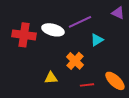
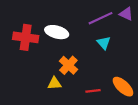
purple line: (80, 22) -> (101, 18), moved
cyan triangle: (97, 40) -> (104, 43), turned -40
orange cross: (75, 61) -> (68, 65), moved

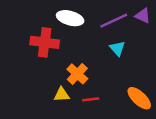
white ellipse: (57, 32) -> (70, 18), moved
red cross: (26, 37) -> (45, 42), moved
red line: (93, 91) -> (91, 99), moved

